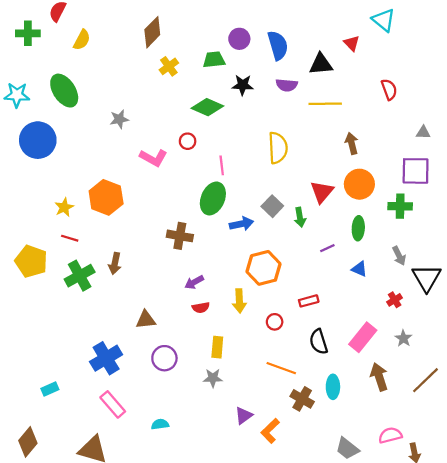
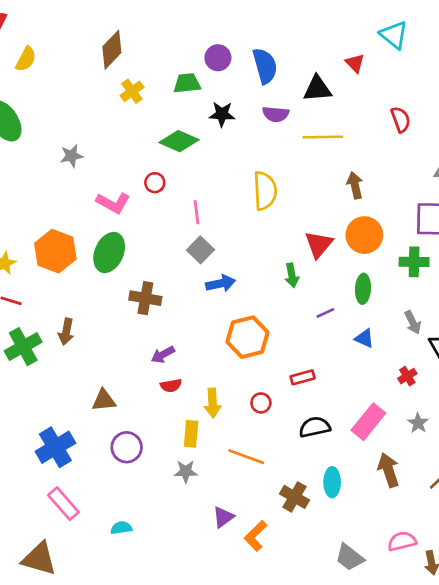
green ellipse: (213, 198) -> (109, 253), moved
gray square: (272, 206) -> (200, 250), moved
yellow arrow: (239, 301) -> (213, 403), moved
black semicircle: (319, 342) -> (315, 427), turned 95
orange line: (281, 368) -> (246, 457), moved

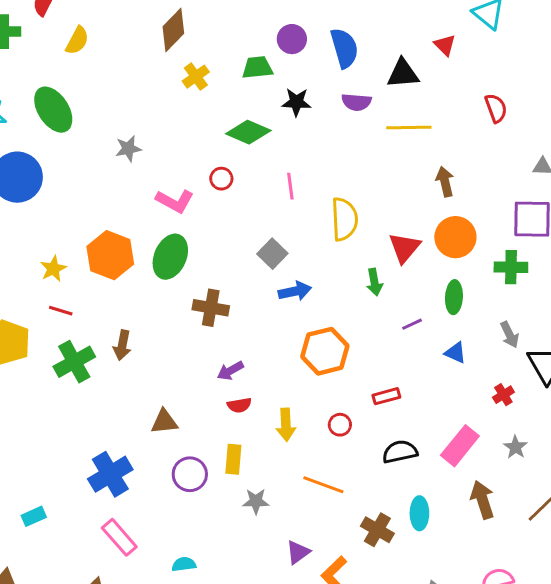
yellow semicircle: (265, 191) -> (344, 219), moved
pink line: (196, 212) -> (290, 186), moved
yellow rectangle: (191, 434) -> (233, 459), moved

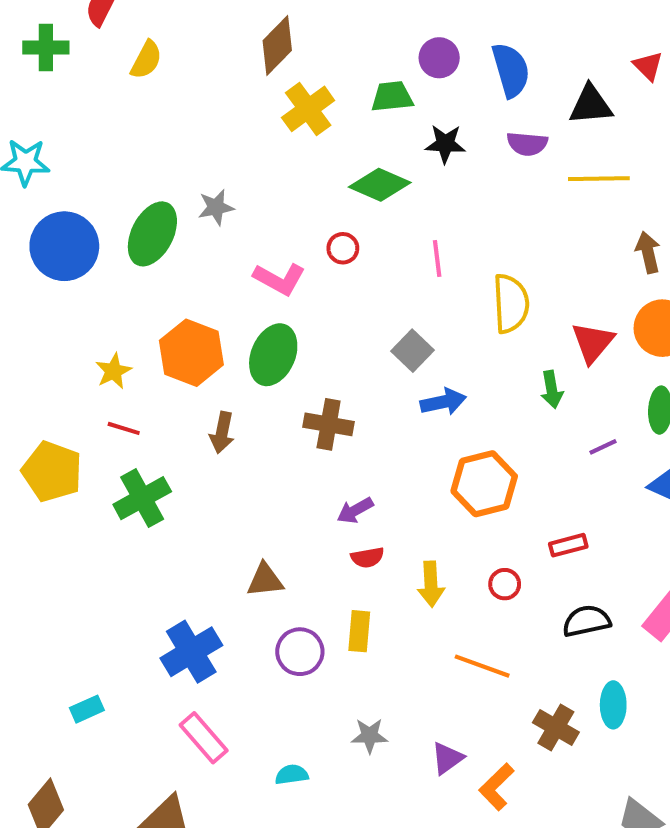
yellow cross: (196, 77) -> (308, 109), size x1.4
green ellipse: (53, 110) -> (152, 234), moved, turned 60
brown arrow: (122, 345) -> (222, 433), moved
gray star: (256, 501) -> (369, 736), moved

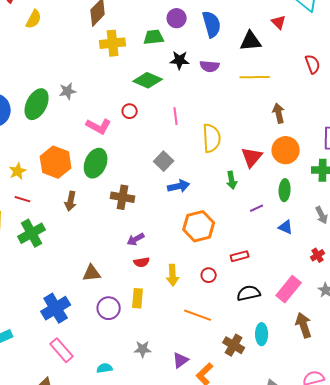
yellow cross: (308, 109) -> (113, 43), turned 30
purple semicircle: (527, 144) -> (210, 66), moved

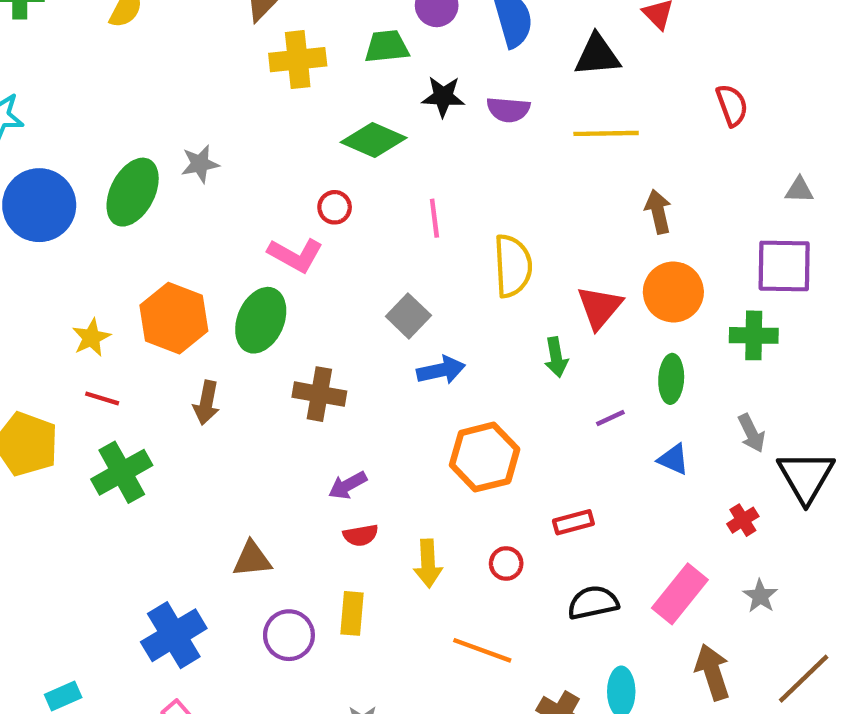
pink L-shape: (99, 126) -> (295, 255), moved

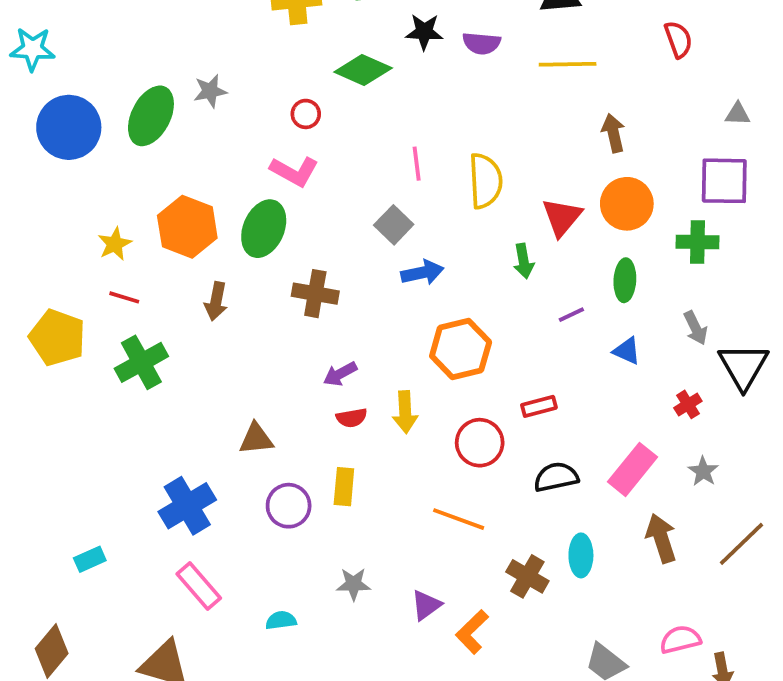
red circle: (335, 207) -> (306, 114), moved
pink line: (434, 218) -> (417, 164), moved
yellow arrow: (428, 563) -> (405, 412), moved
red circle: (506, 563) -> (480, 443), size x1.6

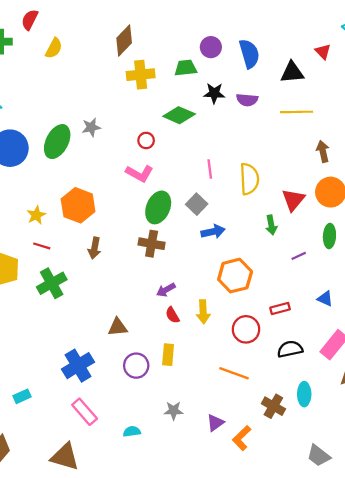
green ellipse: (264, 229) -> (158, 207), moved
blue triangle: (627, 351) -> (325, 299), moved
red semicircle: (352, 418) -> (172, 315), turned 70

